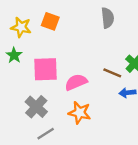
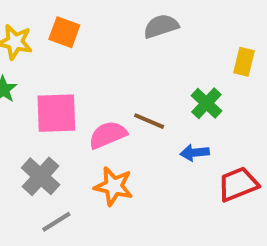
gray semicircle: (108, 18) -> (161, 26), turned -102
brown line: (112, 73) -> (149, 121), moved

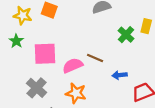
green cross: (206, 103) -> (126, 35), moved

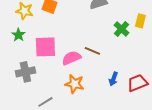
blue arrow: (120, 75) -> (113, 79), moved, turned -64
gray cross: (37, 88) -> (25, 72), moved, turned 36

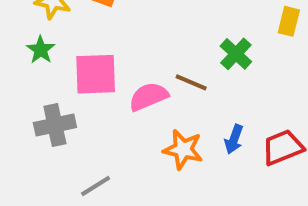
green cross: (121, 29) -> (236, 54), moved
orange star: (74, 84) -> (183, 149), moved

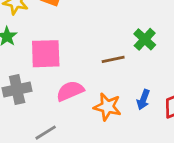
brown line: (191, 82) -> (113, 59), turned -35
pink semicircle: (148, 97) -> (70, 91), moved

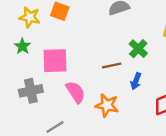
pink semicircle: (70, 91) -> (75, 92), turned 80
blue arrow: (143, 100) -> (136, 81), moved

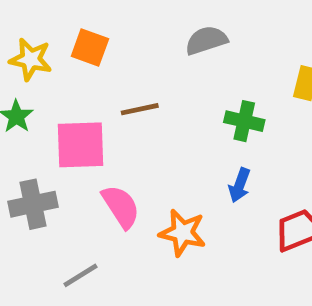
green cross: (138, 49) -> (244, 121), turned -30
brown line: (112, 66) -> (140, 109), moved

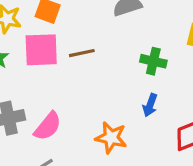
pink square: (80, 145) -> (41, 50), moved
pink semicircle: (121, 207) -> (48, 126), moved, turned 72

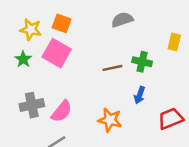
pink square: (41, 50) -> (57, 53), turned 32
brown line: (82, 53) -> (112, 68), moved

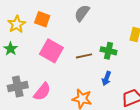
gray semicircle: (122, 20) -> (82, 13), moved, turned -36
yellow star: (31, 30) -> (17, 24), turned 30
pink square: (57, 53) -> (51, 51), moved

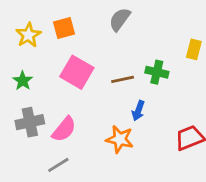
orange square: (42, 19) -> (64, 28), turned -35
green star: (11, 49) -> (23, 81), moved
blue arrow: (106, 78) -> (138, 111), moved

